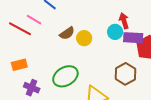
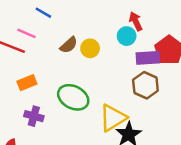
purple rectangle: (133, 38) -> (148, 58), moved
orange rectangle: (19, 65) -> (27, 83), moved
green ellipse: (65, 76) -> (73, 97), turned 65

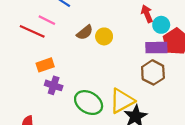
cyan circle: (127, 36) -> (161, 25), moved
green ellipse: (73, 97) -> (89, 103), moved
purple cross: (34, 116) -> (54, 85), moved

